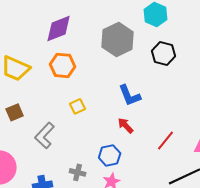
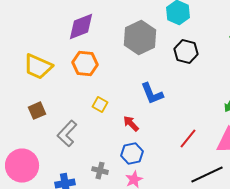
yellow square: (78, 106) -> (100, 105), turned -35
red arrow: (126, 125) -> (131, 124), moved

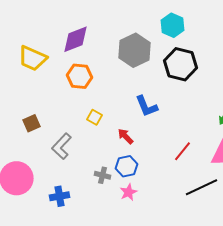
black hexagon: (186, 52) -> (180, 64), size x1.4
yellow trapezoid: (38, 67) -> (32, 58), moved
gray cross: (100, 171) -> (102, 175), moved

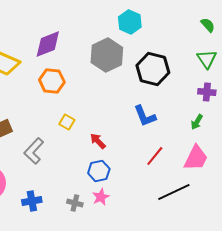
cyan hexagon: (172, 25) -> (130, 22), moved
blue L-shape: (146, 106) -> (145, 116), moved
gray cross: (102, 175) -> (75, 203), moved

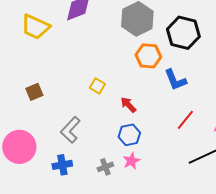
orange hexagon: (52, 81) -> (148, 56), moved
gray L-shape: (34, 151) -> (70, 130), moved
gray cross: (75, 203) -> (105, 167), turned -35

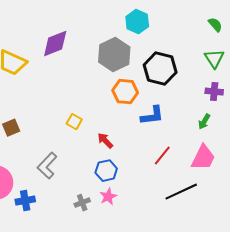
blue L-shape: (175, 80) -> (152, 116), turned -75
blue cross: (62, 165) -> (25, 201), moved

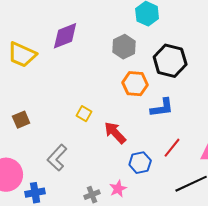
gray hexagon: (114, 55) -> (124, 47), size x0.7
red arrow: (105, 141) -> (115, 133), size x1.4
blue hexagon: (106, 171) -> (140, 163), moved

